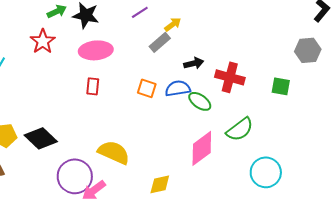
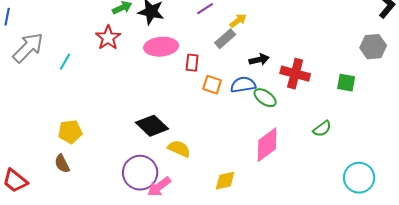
red rectangle: (93, 86) -> (192, 63), moved
green semicircle: (240, 129) -> (322, 129), moved, size x0.7
black diamond: (41, 138) -> (152, 126), moved
yellow semicircle: (114, 152) -> (179, 149), size x0.7
cyan circle: (266, 172) -> (359, 178), moved

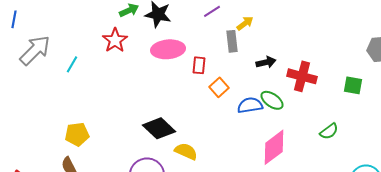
gray rectangle: (225, 39) -> (232, 41), turned -55
orange square: (212, 85) -> (219, 87), turned 30
blue semicircle: (243, 85) -> (250, 105), moved

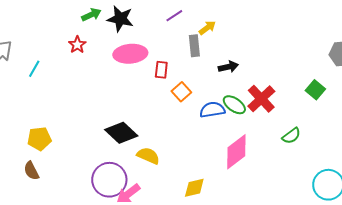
red star: (115, 40) -> (77, 45), size x0.7
red cross: (302, 76) -> (261, 99), moved, turned 32
green square: (353, 85) -> (315, 90), turned 30

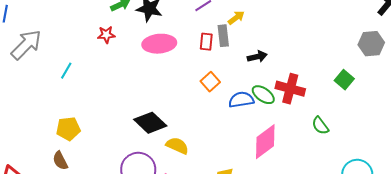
red star: (77, 45) -> (106, 35), turned 30
cyan line: (34, 69) -> (66, 71), moved
red rectangle: (161, 70) -> (206, 42), moved
red cross: (261, 99) -> (290, 89), turned -32
green semicircle: (291, 136) -> (320, 126), turned 90

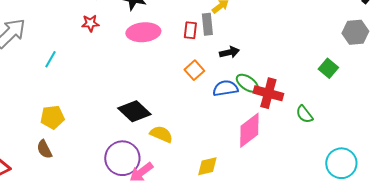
black arrow: (257, 57) -> (229, 52), moved
red cross: (290, 89) -> (268, 93), moved

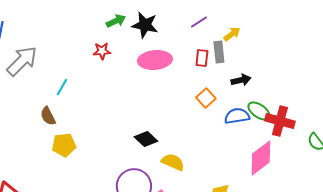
black diamond: (134, 111) -> (146, 139), size x0.7
brown semicircle: (44, 149) -> (48, 116), moved

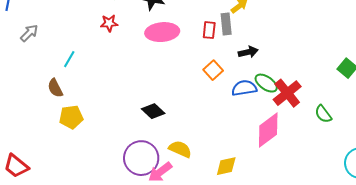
gray arrow: (22, 61) -> (29, 33), size x0.6
red cross: (280, 121) -> (287, 93), turned 36
yellow semicircle: (173, 162) -> (180, 149), moved

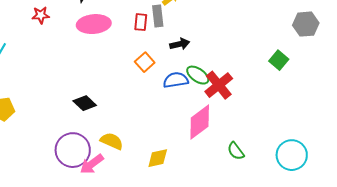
green semicircle: (323, 114) -> (236, 151), moved

